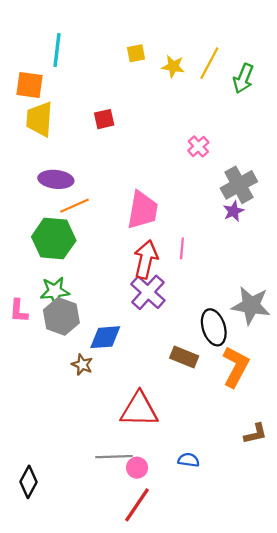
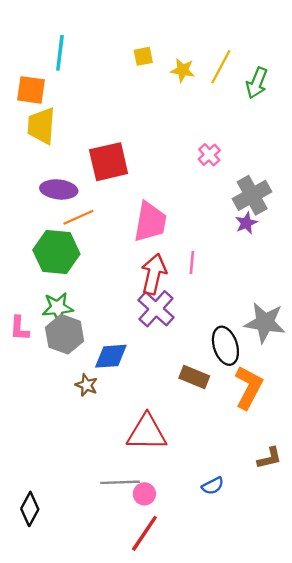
red square: (104, 119) -> (109, 162), moved, size x1.8
blue semicircle: (189, 460) -> (213, 486), moved, turned 145

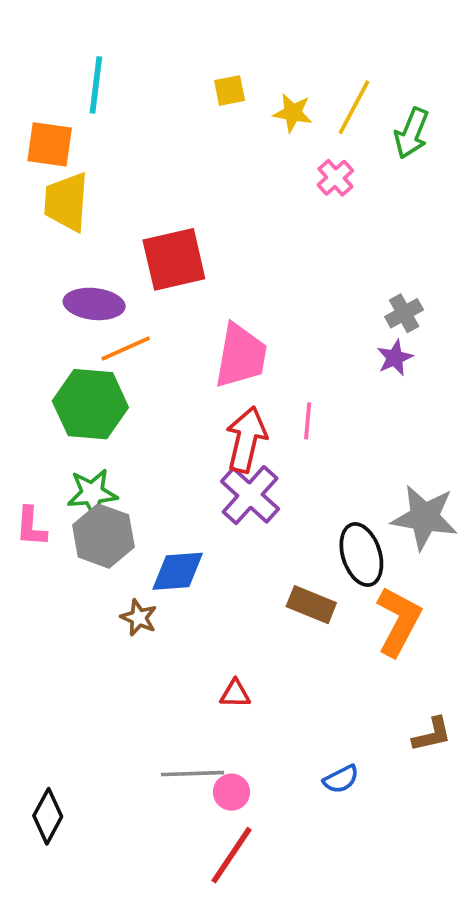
pink cross: (209, 155) -> (335, 178), moved
gray cross: (252, 195) -> (404, 313), size x0.6
red triangle: (147, 433) -> (235, 694), size x0.5

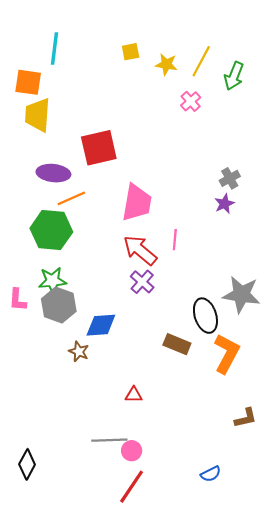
red arrow: (246, 439) -> (140, 250), turned -63
purple cross: (250, 495) -> (142, 282), size x0.7
blue semicircle: (341, 779) -> (211, 474), moved

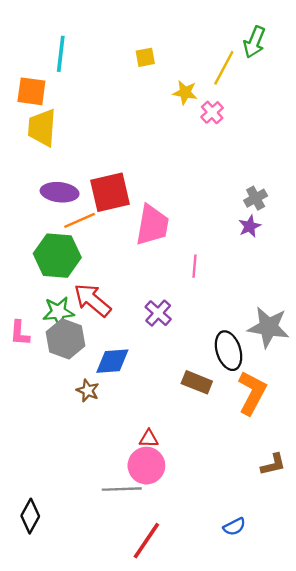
yellow star: (166, 64) -> (185, 92), moved
green arrow: (234, 76) -> (254, 42), moved
red square: (99, 148) -> (110, 192), moved
red arrow: (140, 250) -> (92, 300), moved
pink circle: (132, 451) -> (146, 466), moved, size x1.6

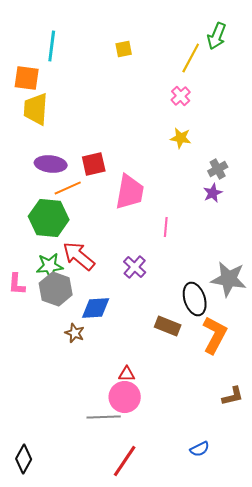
yellow star: (185, 92) -> (181, 138), moved
red square: (110, 192) -> (94, 164), size x0.7
black diamond: (30, 516) -> (24, 459), moved

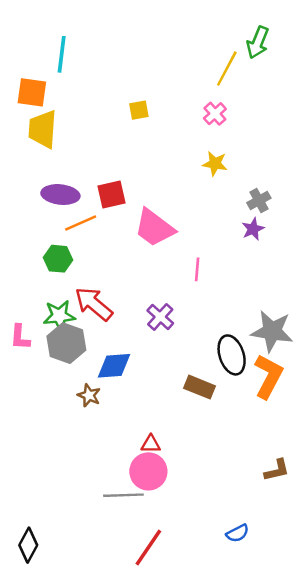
yellow square: (124, 49) -> (139, 110), moved
pink trapezoid: (130, 192) -> (154, 228), turned 117
green hexagon: (49, 218) -> (58, 259), size x0.6
orange L-shape: (215, 335) -> (268, 376), moved

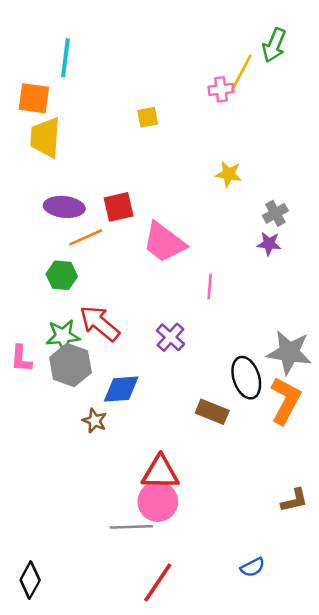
pink cross: (215, 114) -> (221, 89), moved, turned 35
purple star: (253, 229) -> (269, 244), turned 30
red triangle: (151, 444) -> (160, 473), size x1.8

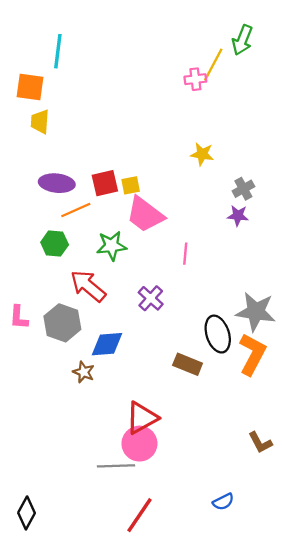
yellow square: (148, 117) -> (131, 185), moved
yellow trapezoid: (45, 137) -> (40, 122), size x0.7
green star: (63, 336) -> (112, 246), moved
red triangle: (160, 473) -> (142, 418), turned -30
brown L-shape: (294, 500) -> (260, 442), turned 75

